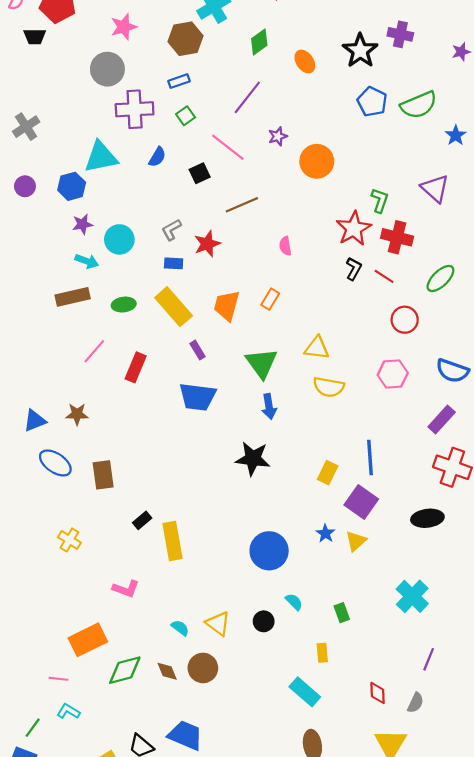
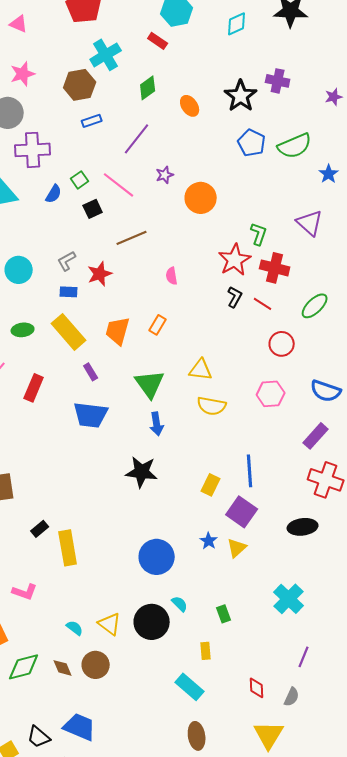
blue rectangle: (179, 81) -> (92, 121), moved
green square: (186, 116) -> (80, 180), moved
black circle: (264, 621) -> (152, 622), size x1.8

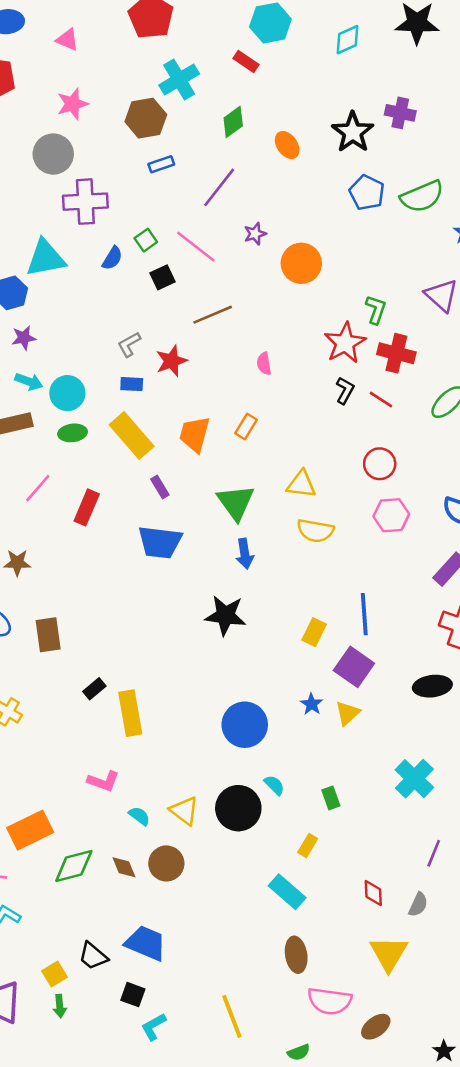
cyan circle: (19, 270) -> (67, 393), moved
red circle: (282, 344) -> (380, 464), moved
pink L-shape: (25, 592) -> (103, 781), moved
yellow rectangle: (206, 651) -> (308, 845), turned 36

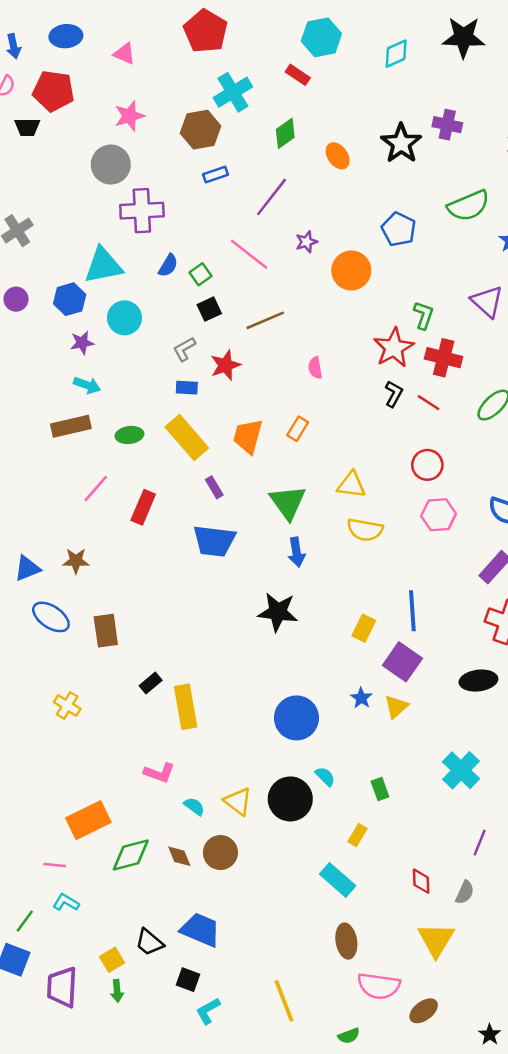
blue pentagon: (367, 193) -> (399, 229), moved
green square: (146, 240) -> (201, 274), moved
black square: (162, 277) -> (209, 309), moved
cyan circle: (67, 393) -> (124, 318), moved

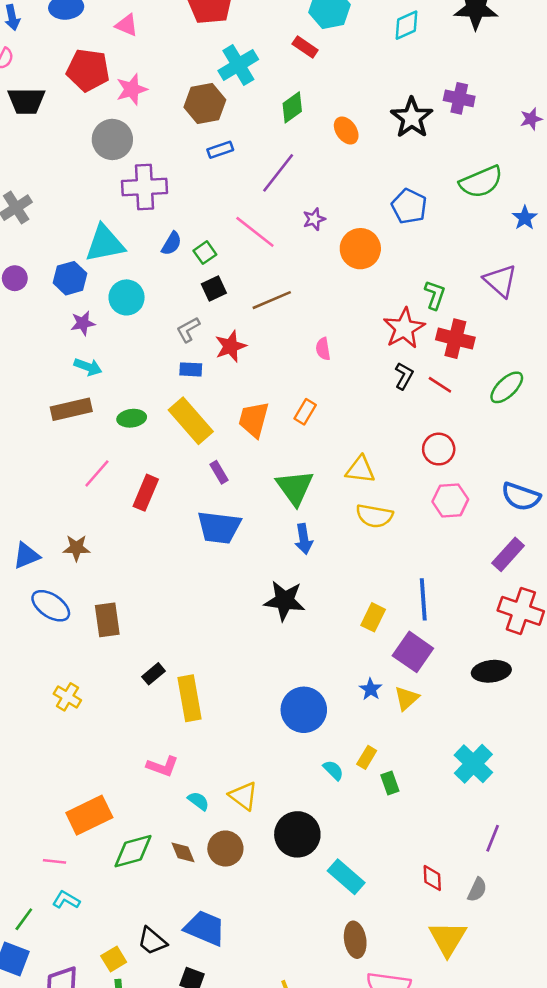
red pentagon: (53, 91) -> (88, 70), moved
black trapezoid: (27, 127) -> (26, 101), size x1.4
black circle: (290, 799) -> (297, 834), moved
yellow rectangle: (358, 835) -> (367, 757), moved

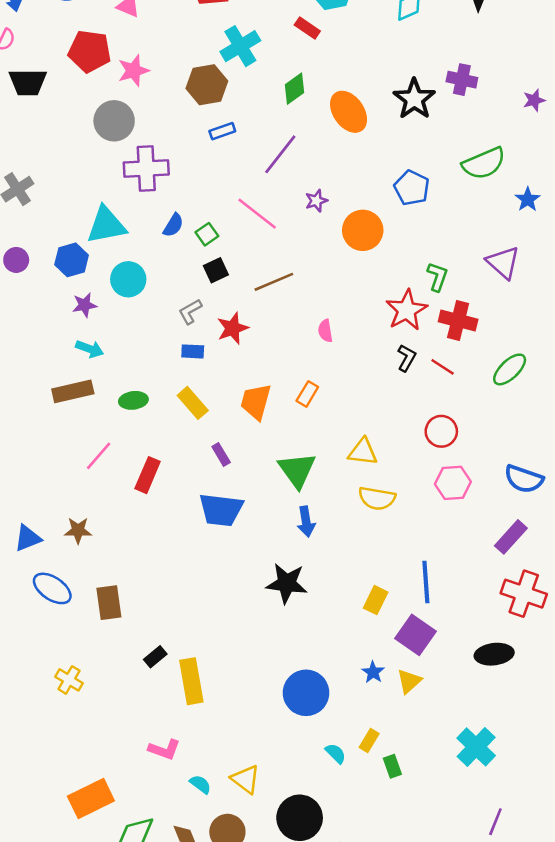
orange ellipse: (346, 130) -> (349, 112), size x1.5
yellow rectangle: (191, 421) -> (193, 403), size x0.7

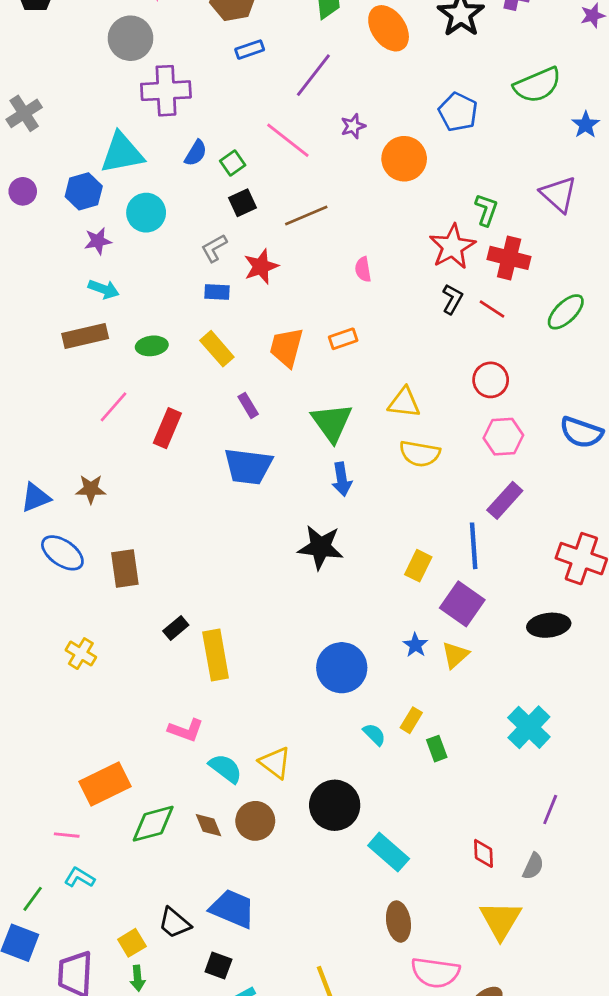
orange rectangle: (307, 394) -> (343, 339), turned 40
purple rectangle: (511, 537) -> (505, 500), moved
cyan semicircle: (200, 784) -> (225, 768), size x1.4

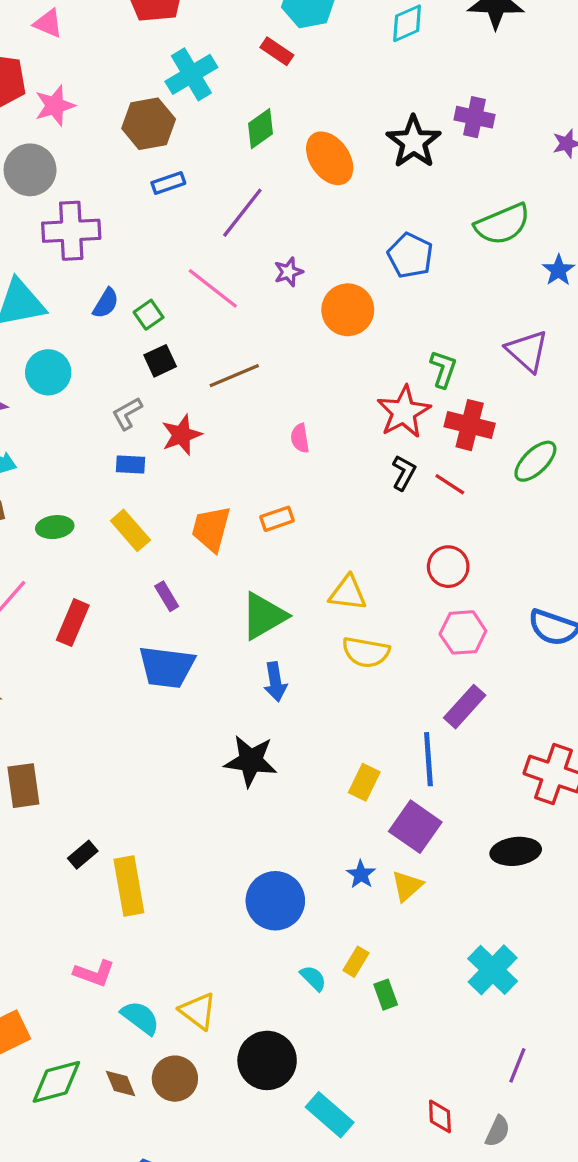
green ellipse: (566, 312) -> (535, 461), moved
green triangle: (332, 422) -> (264, 616), turned 36

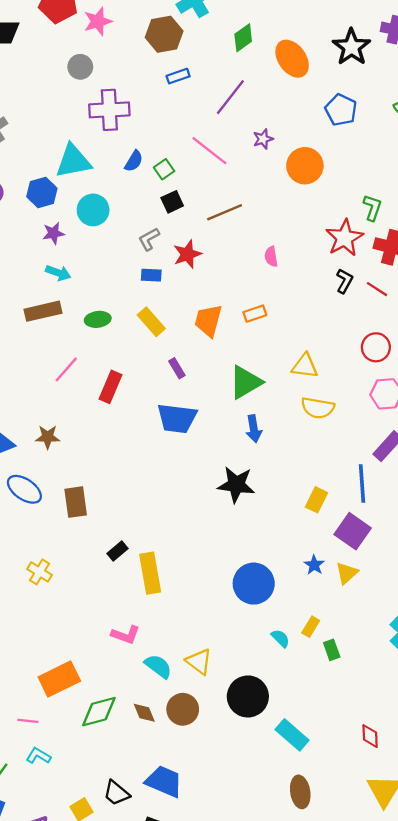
gray circle: (30, 170) -> (80, 67), size x0.7
blue pentagon: (410, 255) -> (341, 110), moved

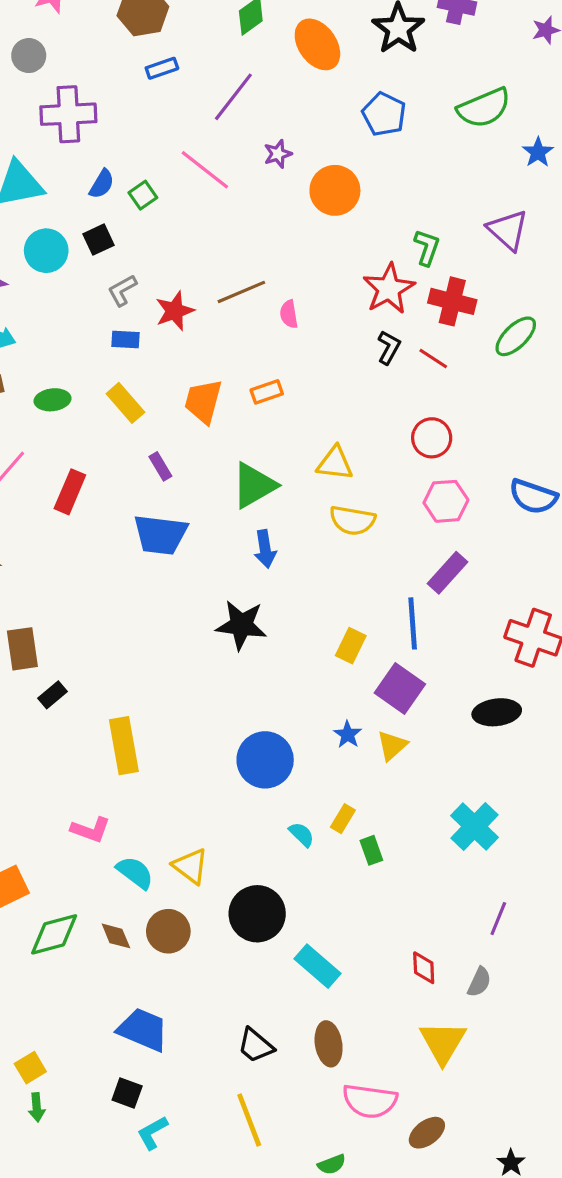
black square: (172, 202) -> (99, 240), moved
brown line: (225, 212) -> (241, 292), moved
black rectangle: (118, 551) -> (53, 695), moved
black trapezoid: (116, 793) -> (256, 1045), moved

